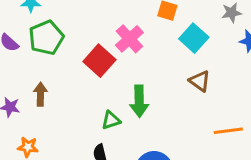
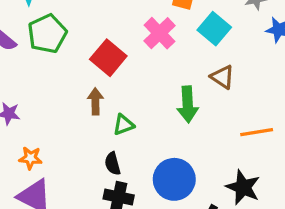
pink cross: (129, 39) -> (159, 33), moved
brown arrow: (40, 94) -> (95, 101), moved
green arrow: (139, 101) -> (188, 104), moved

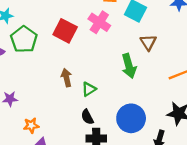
red square: (108, 58) -> (65, 31), moved
brown triangle: (222, 77) -> (148, 42), turned 36

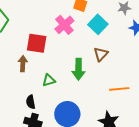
red square: (65, 31) -> (37, 43), moved, turned -35
green triangle: (89, 89) -> (49, 80), moved

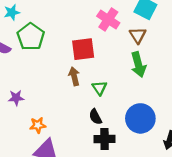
brown triangle: (101, 54) -> (138, 35), moved
green triangle: (49, 80) -> (99, 88), moved, turned -32

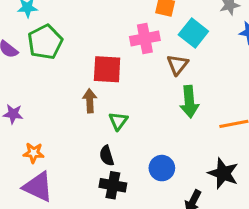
pink cross: (108, 20) -> (145, 38), turned 35
green arrow: (138, 65) -> (189, 102), moved
blue circle: (140, 118) -> (162, 168), size x0.7

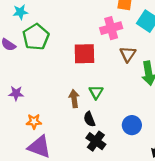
brown triangle: (178, 65) -> (128, 54), moved
brown arrow: (90, 101) -> (74, 99), moved
black cross: (113, 185) -> (96, 141), turned 30

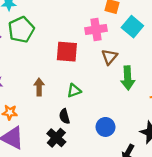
green triangle: (96, 92) -> (74, 91), turned 32
brown arrow: (74, 99) -> (39, 87), moved
black cross: (96, 141) -> (56, 138), moved

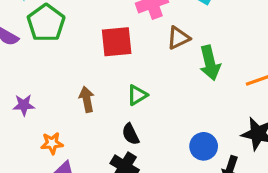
brown triangle: (109, 57) -> (178, 38), turned 35
blue circle: (105, 127) -> (204, 146), moved

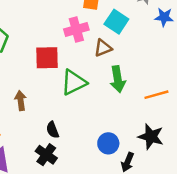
brown triangle: (178, 38) -> (103, 48), moved
green triangle: (137, 95) -> (74, 82), moved, size x1.6

